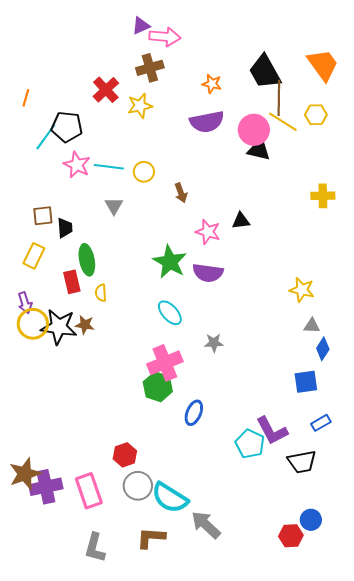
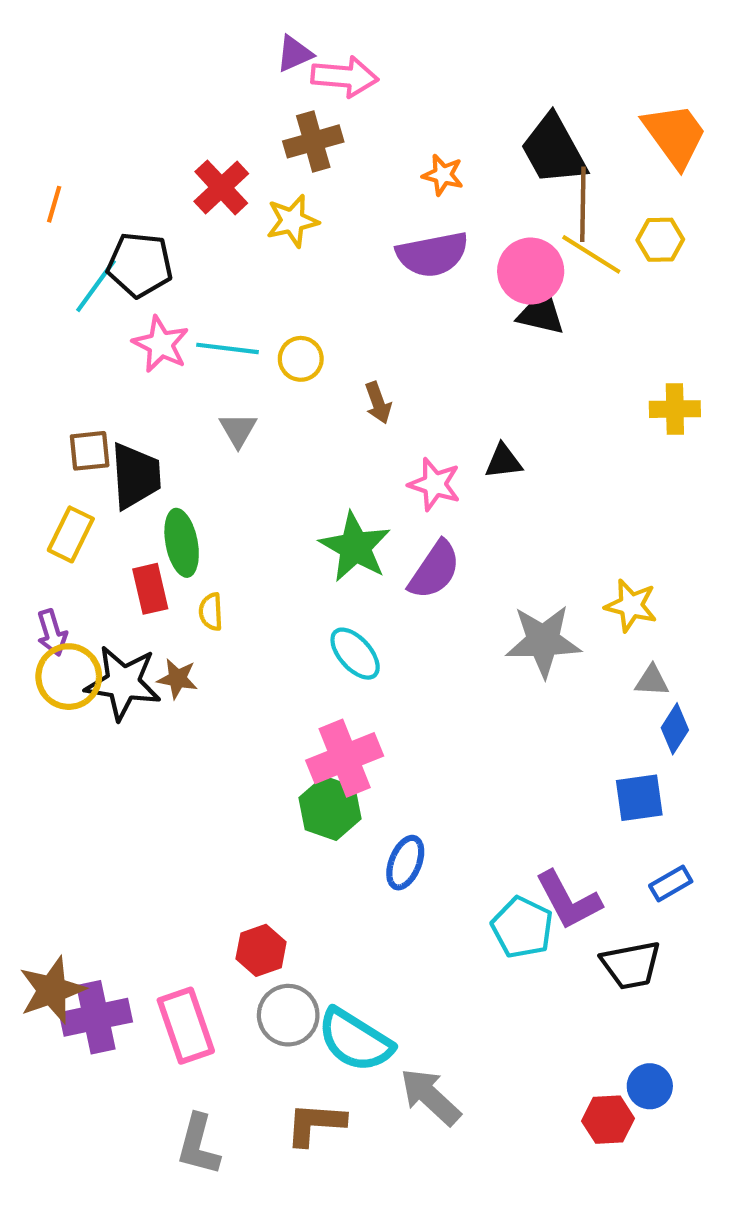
black trapezoid: (65, 228) -> (136, 476), size x1.6
purple semicircle: (208, 273) -> (435, 570), turned -64
gray star: (214, 343) -> (543, 641), moved, size x1.8

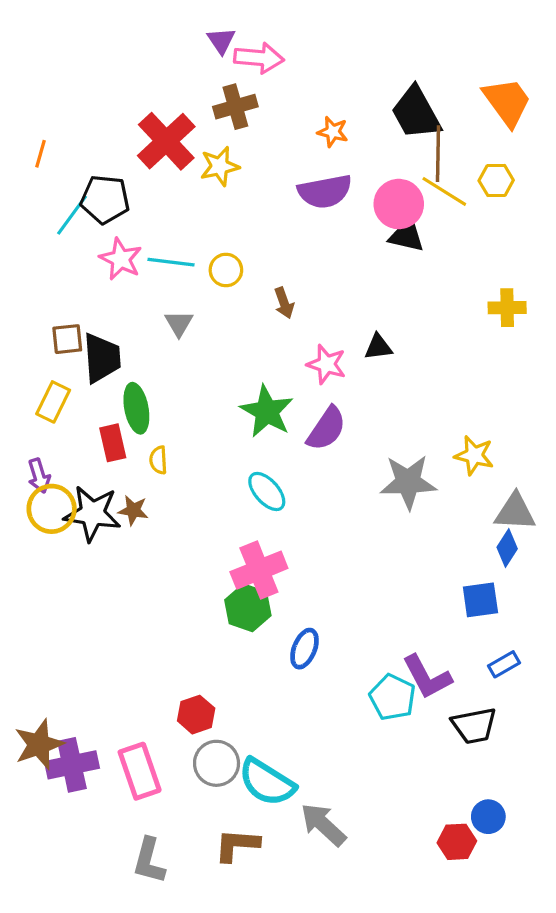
purple triangle: (294, 54) -> (221, 41), turned -40
red cross: (221, 187) -> (166, 141), size x1.4
gray triangle: (652, 681) -> (515, 512), moved, size x1.6

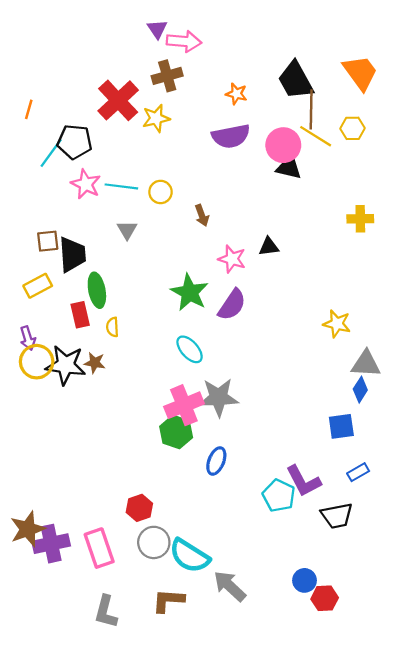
yellow rectangle: (53, 402) -> (38, 286), turned 36
gray star: (408, 482) -> (219, 397), moved
blue circle: (488, 817) -> (304, 580), moved

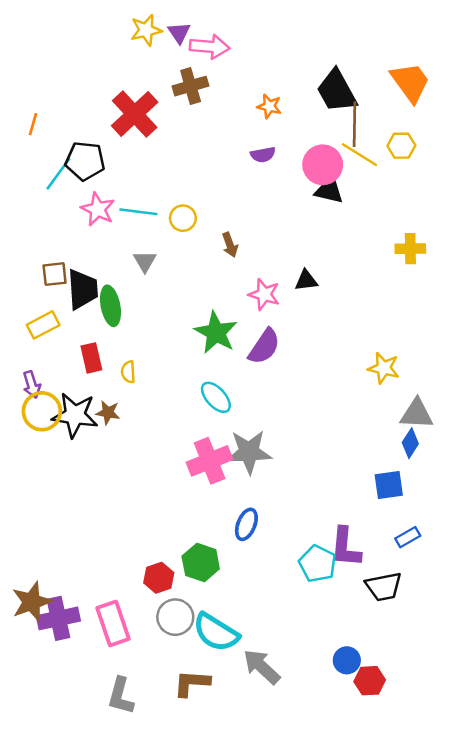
yellow star: (156, 118) -> (146, 30), moved
purple semicircle: (231, 136) -> (263, 155), size x0.6
green ellipse: (97, 290) -> (110, 306), moved
green hexagon: (176, 432) -> (201, 562), moved
purple L-shape: (303, 481) -> (346, 547), turned 33

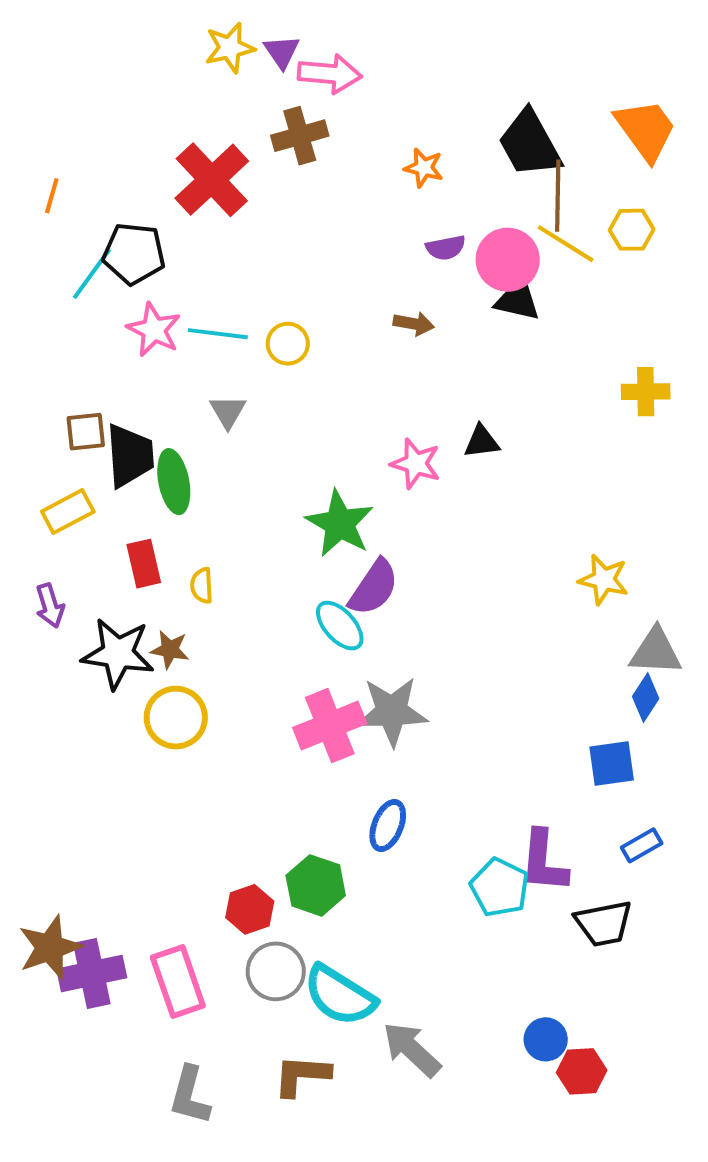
purple semicircle: (263, 155) -> (446, 248), moved
brown arrow: (230, 245) -> (414, 324), moved, turned -60
purple semicircle: (264, 346) -> (374, 588), moved
yellow circle: (42, 411) -> (176, 718), moved

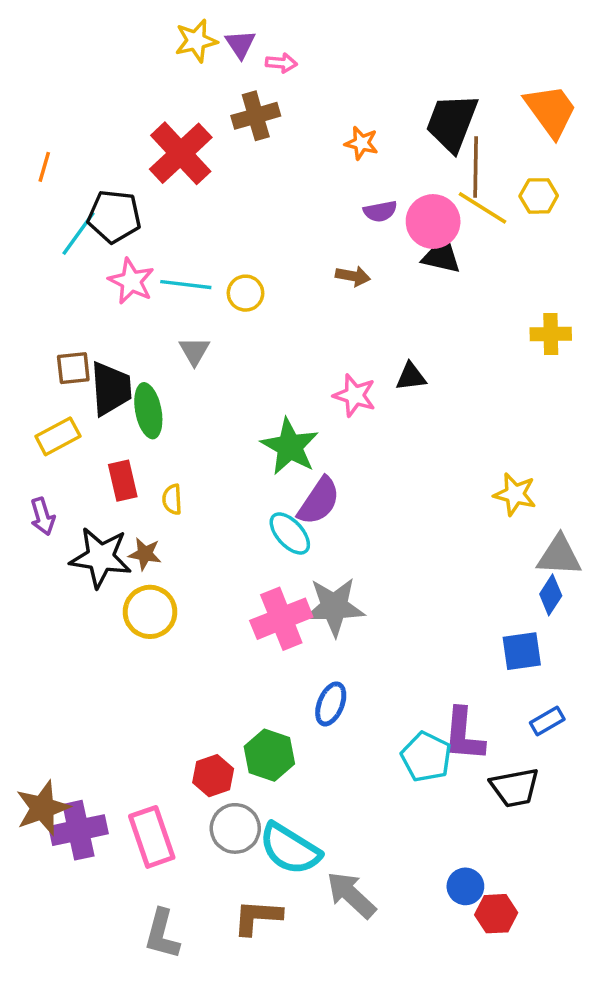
pink arrow: (330, 74) -> (281, 63), size x0.6
black trapezoid: (530, 144) -> (452, 123), turned 50

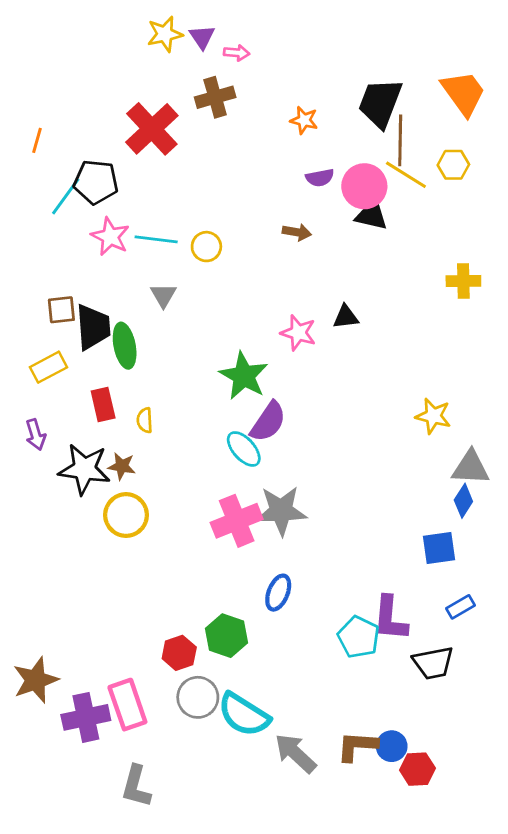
purple cross: (78, 830) -> (86, 717), moved
brown L-shape: (257, 917) -> (357, 746), moved

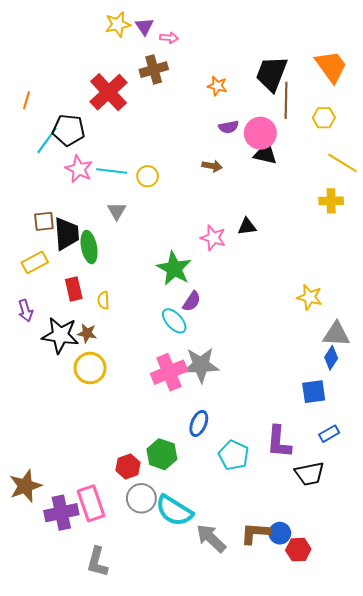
yellow line: (406, 175) -> (342, 163), moved
purple semicircle: (268, 422) -> (192, 301), size x0.7
cyan pentagon: (359, 637) -> (234, 455), moved

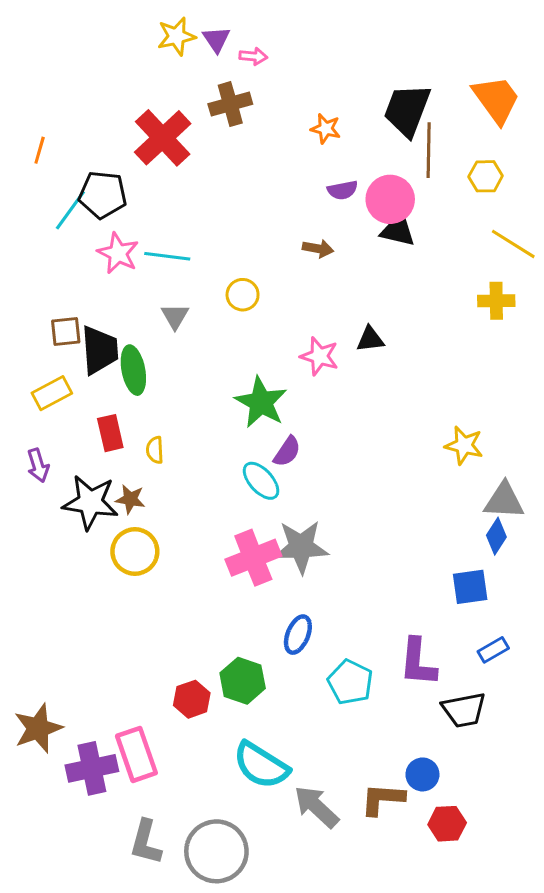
yellow circle: (148, 176) -> (243, 295), moved
gray circle: (141, 498) -> (216, 851), moved, size x1.4
blue circle: (280, 533) -> (422, 774), moved

